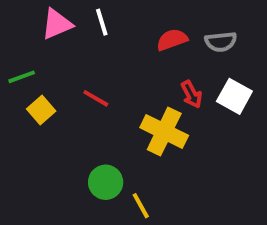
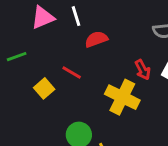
red semicircle: (172, 40) -> (96, 39), moved
yellow square: (41, 110) -> (44, 88), moved

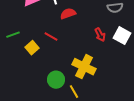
green line: (17, 57) -> (13, 35), moved
yellow cross: (122, 97) -> (84, 67), moved

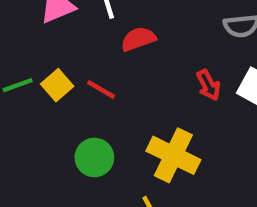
yellow square: (32, 48) -> (57, 85), moved
green circle: (56, 80) -> (94, 157), moved

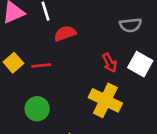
red line: (101, 89) -> (41, 66), turned -36
yellow cross: (173, 155) -> (105, 100), moved

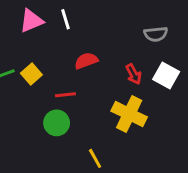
red semicircle: (65, 33) -> (86, 61), moved
red line: (41, 66) -> (65, 95), moved

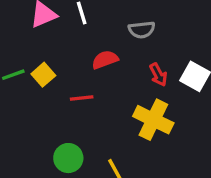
gray semicircle: (156, 34) -> (142, 30), moved
green circle: (57, 123) -> (68, 158), moved

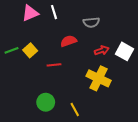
red arrow: (158, 75) -> (102, 50), turned -80

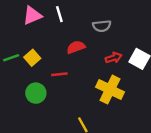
green circle: (46, 102) -> (36, 93), moved

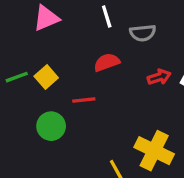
white line: (59, 14) -> (107, 17), moved
yellow cross: (110, 90) -> (154, 151), moved

